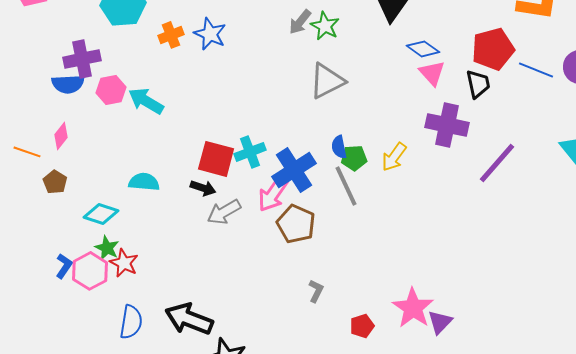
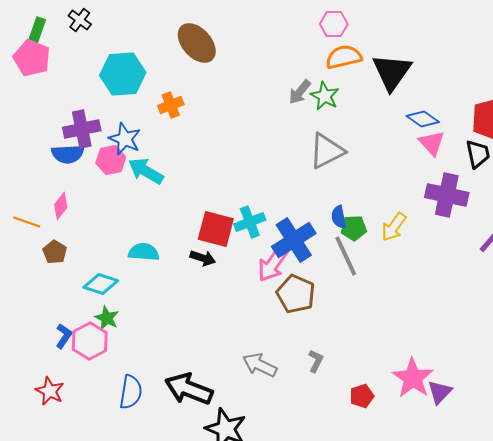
blue star: (210, 34) -> (125, 139), moved
gray arrow: (224, 212) -> (260, 365), moved, turned 56
red star: (124, 263) -> (50, 391), moved

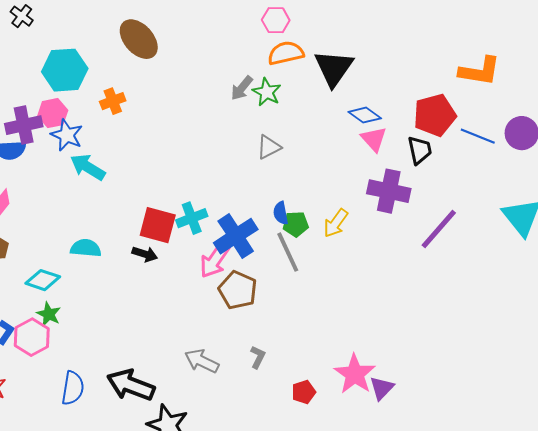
gray triangle: (327, 151) -> (269, 147), size x0.7
pink hexagon: (111, 160) -> (53, 113), moved

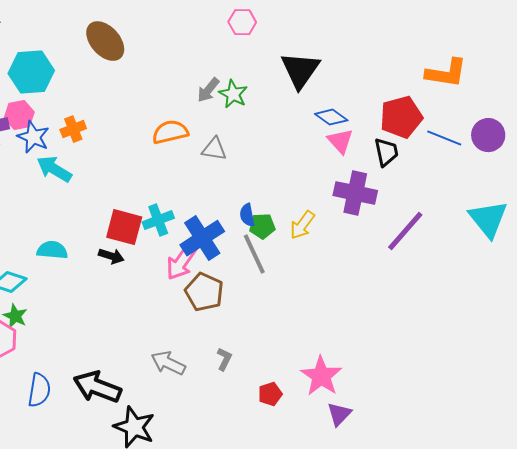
orange semicircle: (286, 53) -> (170, 132), moved
orange cross: (113, 101) -> (73, 129), moved
gray triangle: (269, 147) -> (214, 149), moved, turned 36
purple triangle: (382, 388) -> (339, 414), moved

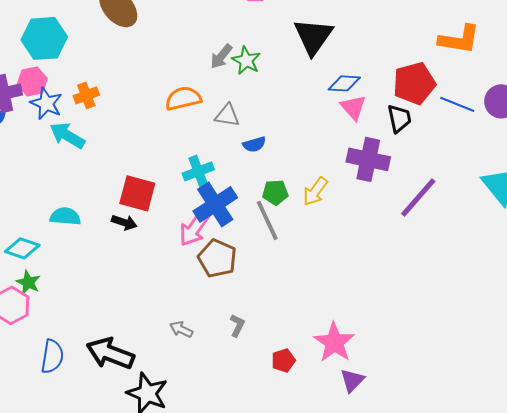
blue diamond: (331, 117) -> (344, 83), turned -32
blue semicircle: (247, 215) -> (254, 144), moved, turned -95
cyan cross: (158, 220) -> (198, 171), moved
gray arrow: (168, 363) -> (181, 329), size x0.7

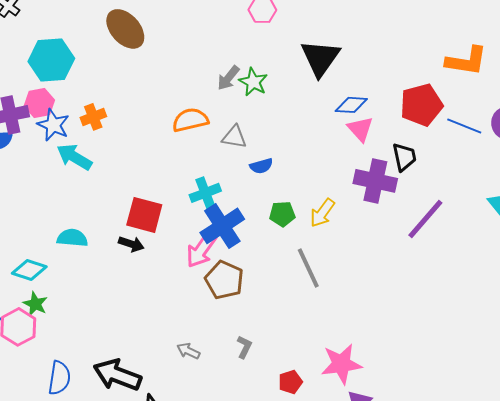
black trapezoid: (399, 118) -> (404, 157), moved
gray line: (267, 220) -> (308, 268), moved
pink star: (334, 342) -> (341, 364), turned 30

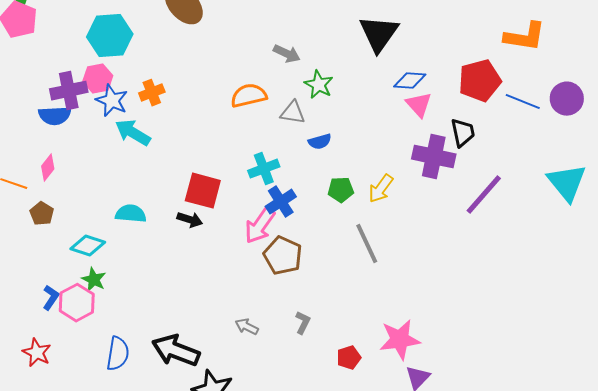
gray arrow: (228, 78) -> (287, 54), turned -104
green star: (253, 82) -> (319, 85), moved
blue cross: (222, 226) -> (281, 202), size x0.7

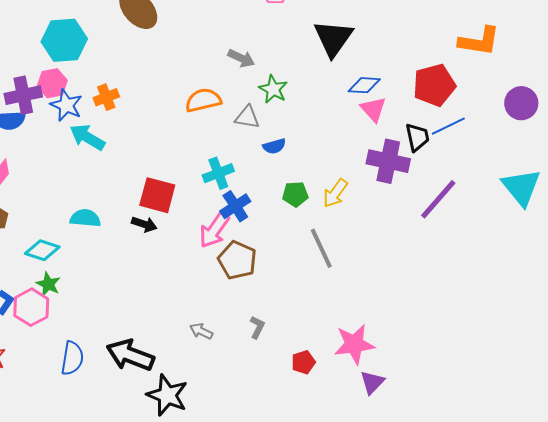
blue line: (523, 102) -> (448, 126), moved, turned -48

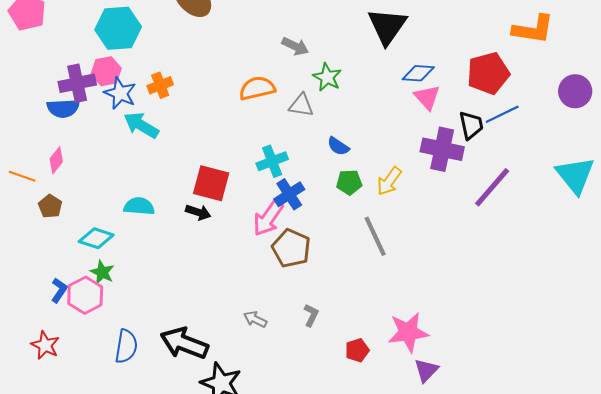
blue semicircle: (274, 146) -> (338, 146), moved, turned 50

